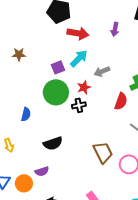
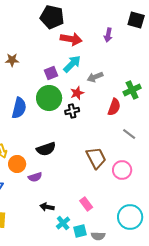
blue semicircle: (26, 114) -> (19, 108), moved, size x1.5
orange circle: (24, 183) -> (17, 164), moved

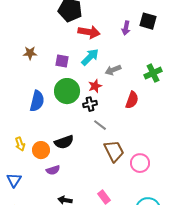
black square: (136, 20) -> (148, 21), moved
purple square: (51, 73) -> (62, 61), moved, turned 32
green cross: (132, 90) -> (153, 73), moved
gray line: (129, 134) -> (100, 125), moved
orange circle: (17, 164) -> (41, 150), moved

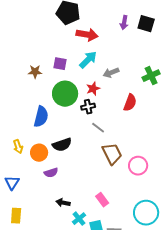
purple arrow: (126, 28) -> (124, 23), moved
brown star: (30, 53) -> (35, 72), moved
blue semicircle: (37, 101) -> (41, 117), moved

